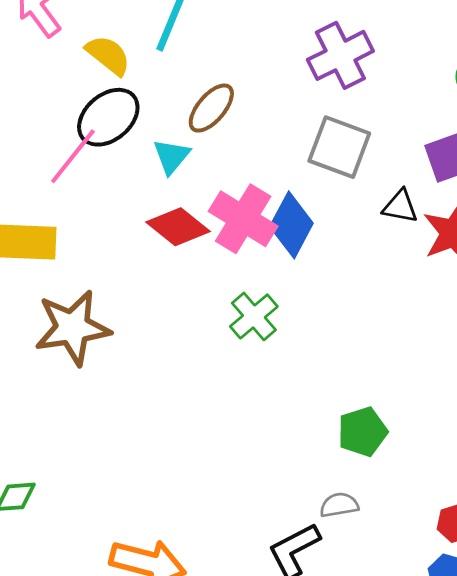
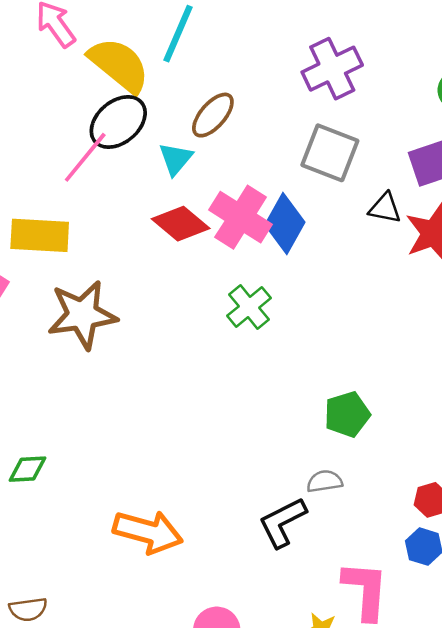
yellow semicircle: (108, 55) -> (119, 65), size x1.5

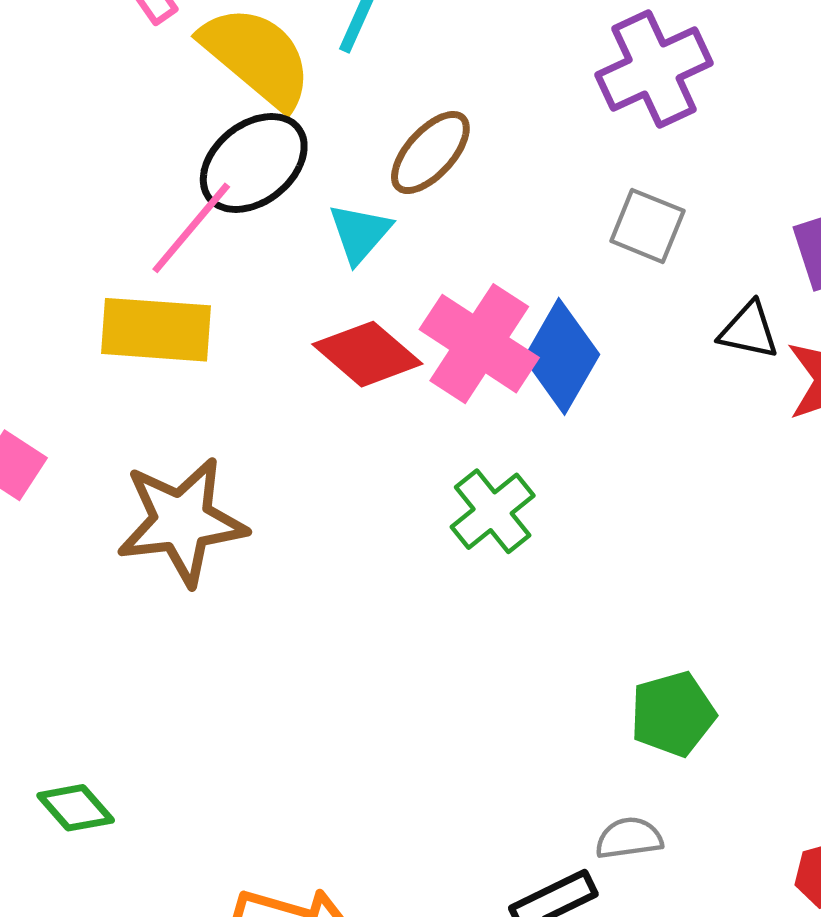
gray square: (330, 153) -> (647, 226), size x0.7
yellow rectangle: (40, 235) -> (156, 330), moved
green diamond: (27, 469) -> (76, 808), turned 51

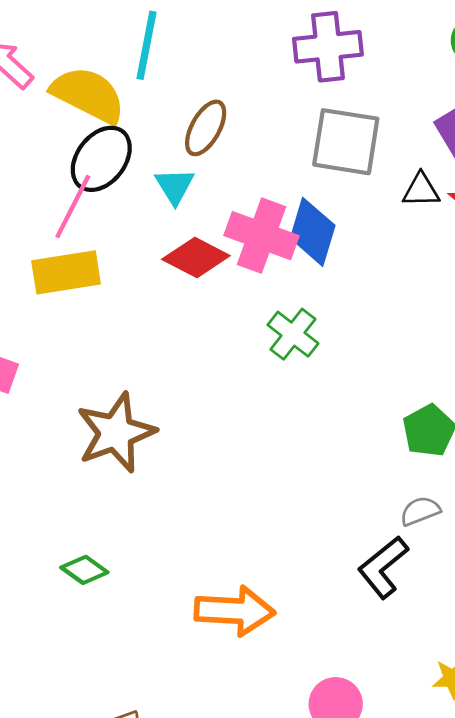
purple cross: (654, 69) -> (328, 47), turned 32
gray square: (647, 226) -> (346, 142), size x1.6
brown star: (182, 521) -> (116, 433), moved

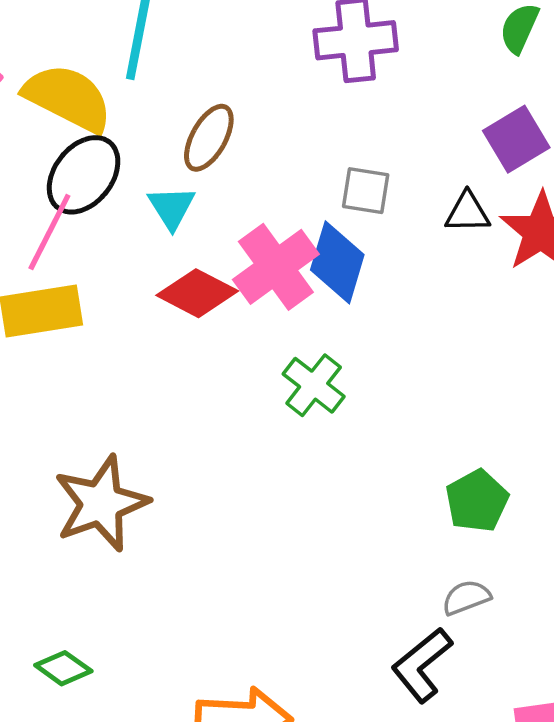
gray square: (346, 142) -> (366, 191), moved, size x0.6
pink cross: (261, 236) -> (276, 267), turned 34

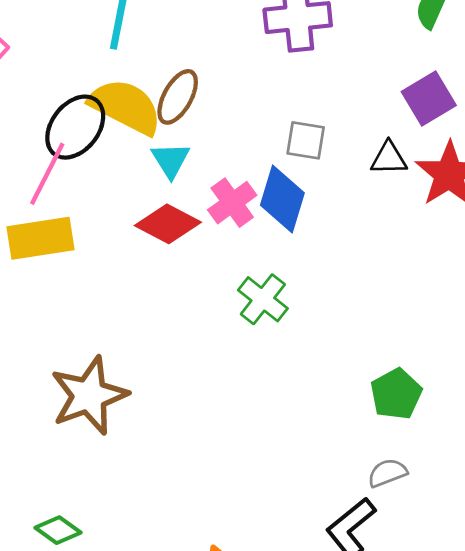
yellow semicircle: (68, 98) -> (126, 107), moved
cyan triangle: (172, 207) -> (171, 160), moved
pink cross: (276, 267) -> (232, 203), size x0.7

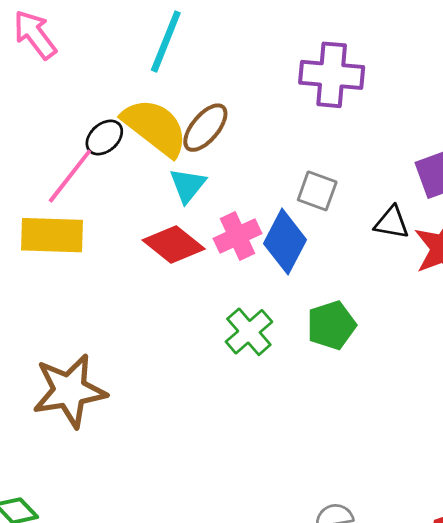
black ellipse: (75, 127) -> (104, 138), size x0.6
green pentagon: (396, 394) -> (331, 325), moved

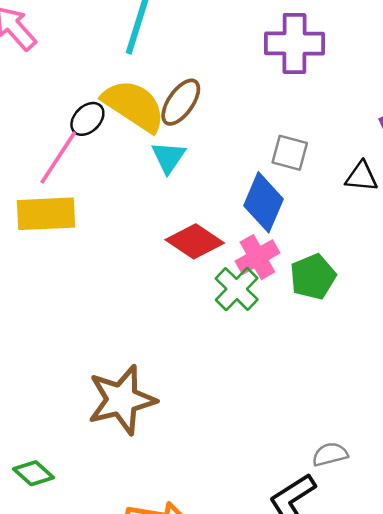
pink cross: (238, 236) -> (257, 257), moved
red diamond: (174, 244) -> (195, 241), moved
brown star: (69, 391) -> (122, 400), moved

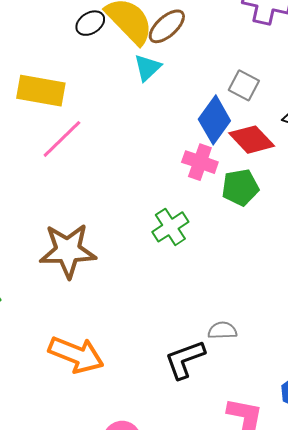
pink line: (58, 157) -> (62, 139), moved
red diamond: (195, 241) -> (252, 140), moved
pink cross: (257, 257) -> (200, 162), turned 36
green cross: (237, 289) -> (170, 227), moved

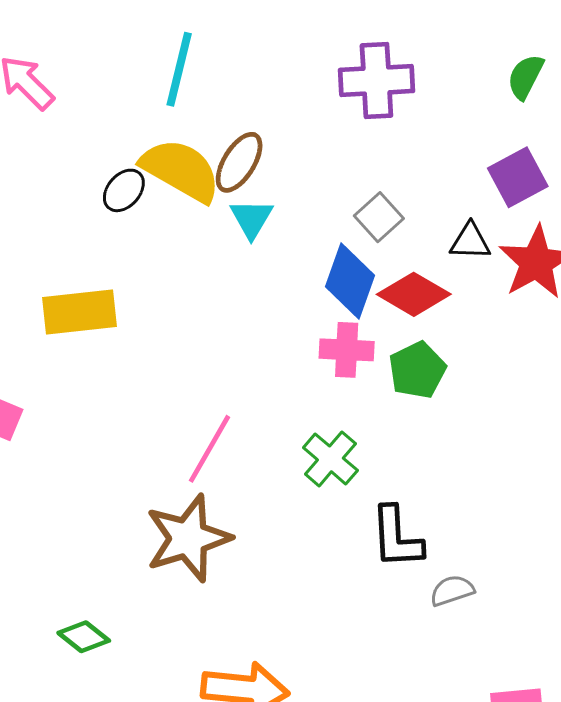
cyan triangle: (147, 68) -> (251, 219), moved
gray square: (244, 85) -> (379, 217), turned 36
pink line: (62, 139) -> (210, 449), moved
black L-shape: (185, 359) -> (397, 537), moved, turned -57

